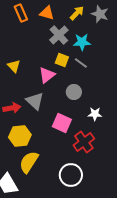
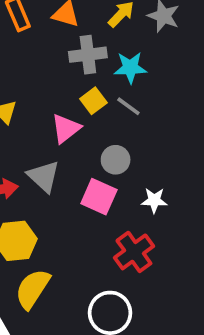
gray cross: (59, 35) -> (88, 55), turned 36
yellow square: (62, 60) -> (93, 101), turned 32
pink square: (62, 123) -> (99, 197), moved

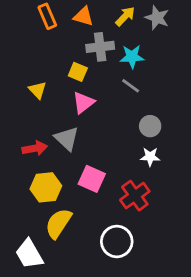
yellow square: (93, 101) -> (78, 72), moved, turned -30
gray circle: (116, 160) -> (150, 126), moved
pink square: (99, 197) -> (92, 179), moved

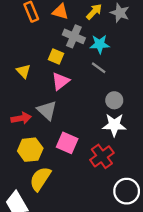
gray cross: (100, 47) -> (74, 36), turned 30
white star: (150, 157) -> (114, 125), size x1.5
white circle: (117, 241) -> (127, 191), moved

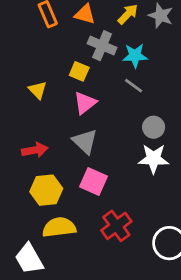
gray triangle: (47, 110) -> (85, 141), moved
red cross: (102, 156) -> (116, 226), moved
yellow semicircle: (40, 179) -> (59, 227), turned 50

